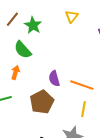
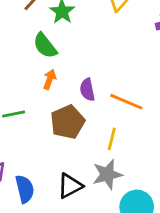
orange arrow: (15, 72) -> (50, 79), moved
yellow line: (84, 109) -> (112, 139), moved

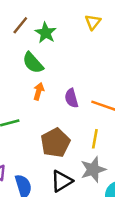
brown pentagon: (68, 122) -> (55, 143), moved

